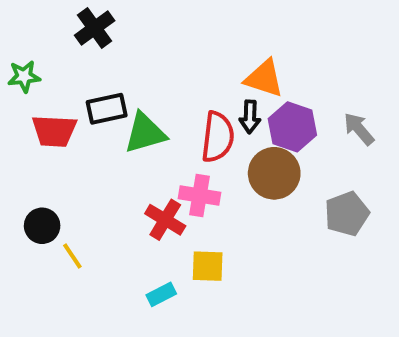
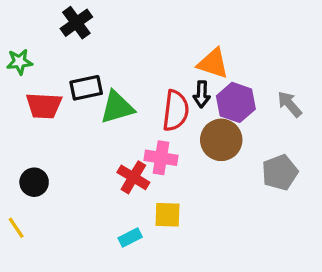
yellow line: (72, 256) -> (16, 228), moved

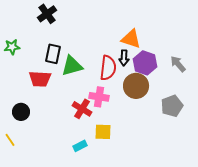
green star: (19, 62) -> (12, 47), moved
black rectangle: (86, 88) -> (53, 54), turned -66
red trapezoid: (44, 106) -> (40, 79), moved

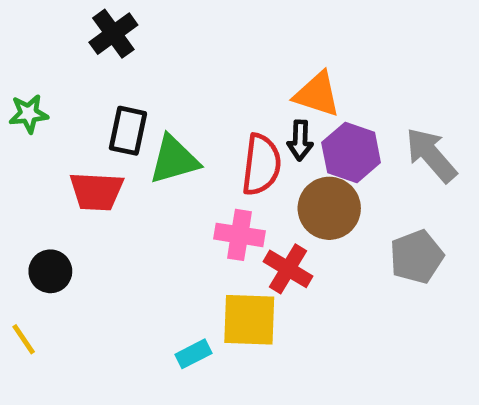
gray arrow: (178, 64) -> (431, 155), size x1.4
red cross: (82, 109) -> (288, 269), moved
yellow square: (103, 132) -> (249, 320), size x1.4

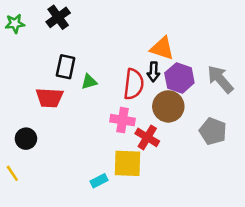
green star: (29, 114) -> (15, 24), moved
green triangle: (174, 160) -> (89, 82), size x0.6
gray pentagon: (417, 257) -> (213, 131), turned -30

